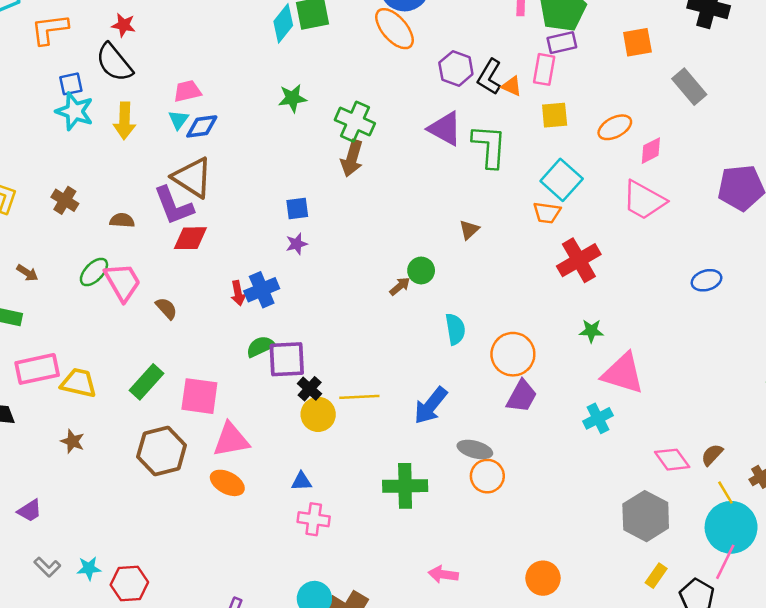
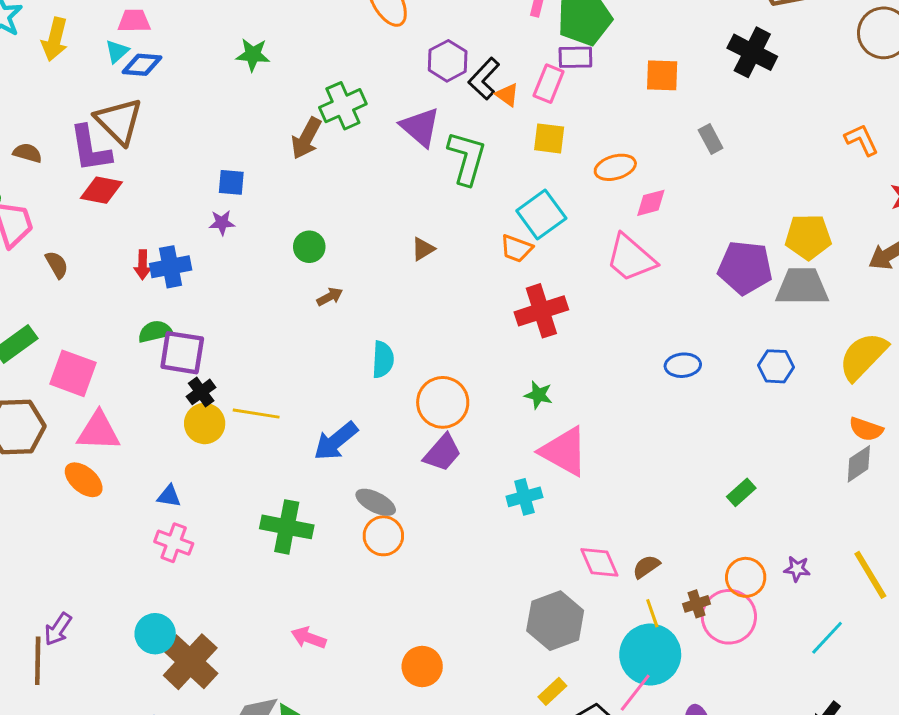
gray rectangle: (689, 87) -> (711, 139), size x0.7
green cross: (355, 122) -> (343, 106), moved, turned 30
green circle: (421, 270) -> (309, 247), moved

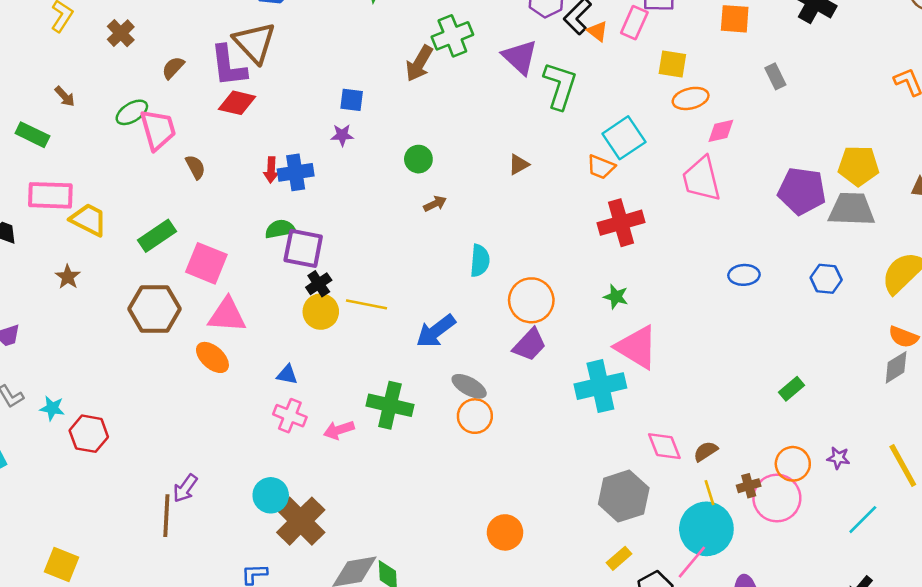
yellow square: (549, 138) -> (672, 64), moved
brown semicircle: (27, 153) -> (173, 68), turned -65
pink trapezoid: (631, 258) -> (701, 179), turned 33
cyan cross: (524, 497) -> (600, 386), size x1.6
pink arrow: (309, 638) -> (339, 430), moved, turned -40

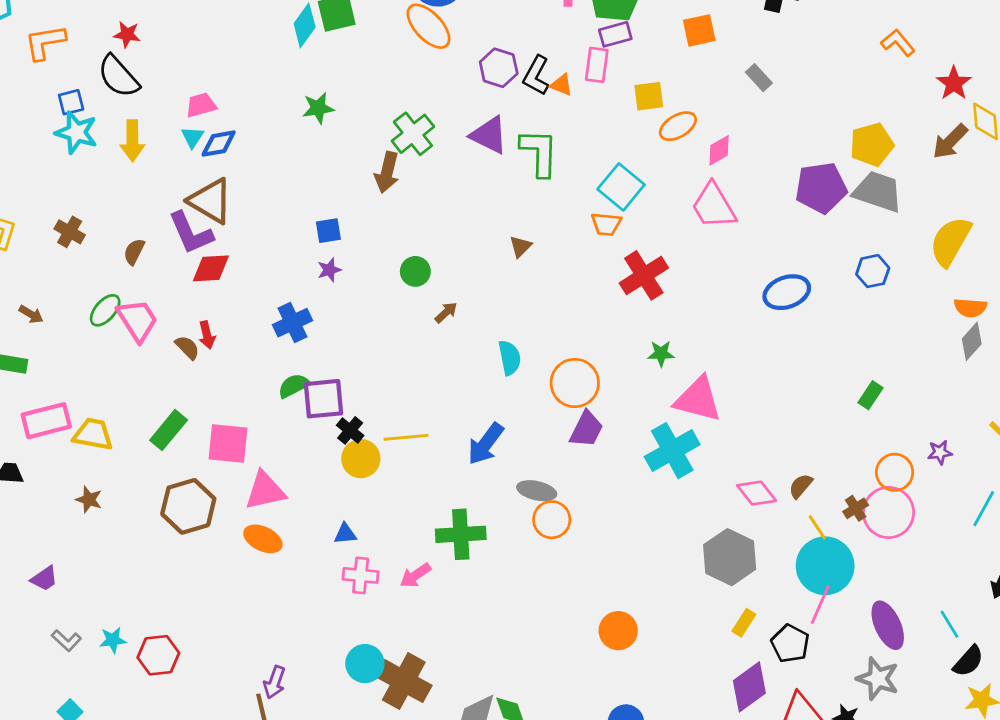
red arrow: (271, 170) -> (207, 335), moved
gray trapezoid: (852, 209) -> (878, 192), turned 33
blue ellipse: (744, 275) -> (787, 292), size x1.4

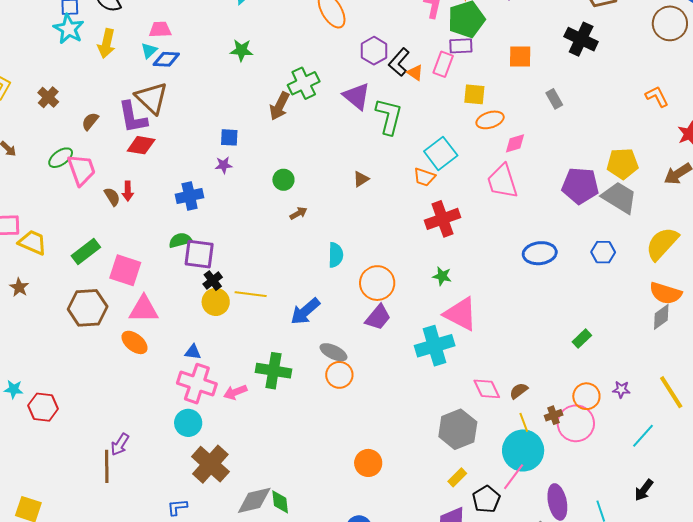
orange semicircle: (970, 308) -> (666, 293), size x1.4
pink cross: (361, 575) -> (197, 384), size x1.5
cyan circle: (365, 664) -> (188, 423), moved

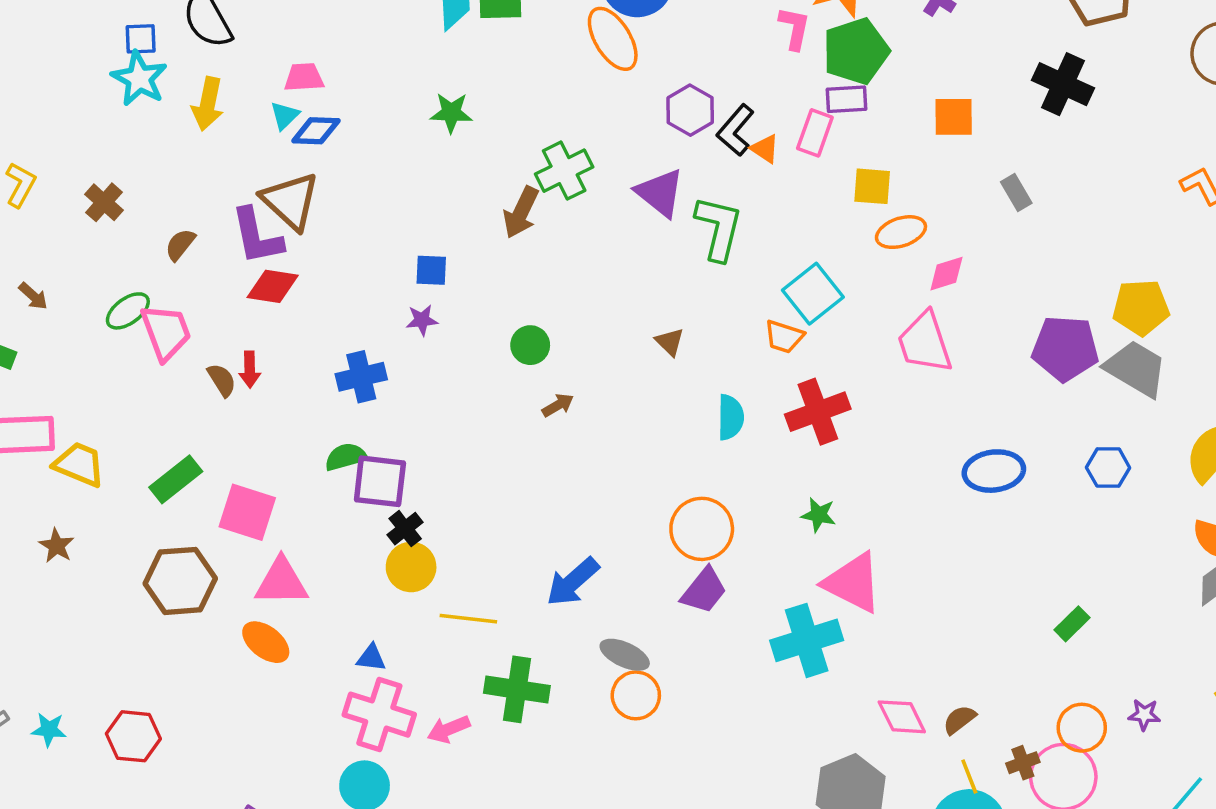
brown triangle: (361, 179) -> (670, 342), turned -42
cyan semicircle: (336, 255) -> (731, 417), moved
yellow line: (251, 294) -> (468, 619), moved
red hexagon: (43, 407) -> (133, 736), moved

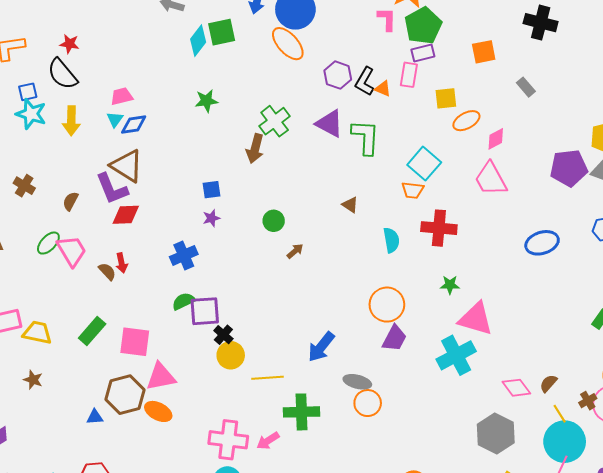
red cross: (818, 412) -> (439, 228), turned 36
brown hexagon: (180, 581) -> (125, 395), moved
blue triangle: (371, 658) -> (95, 417), moved

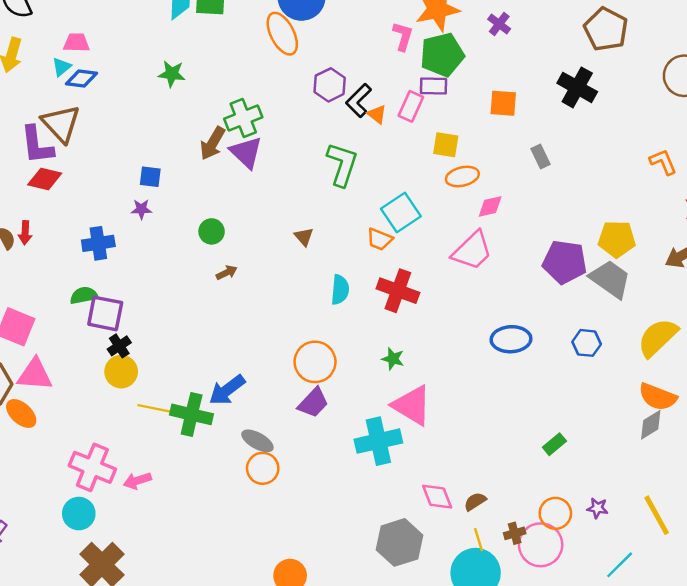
purple triangle: (330, 124) -> (246, 152), moved
pink trapezoid: (491, 179) -> (472, 251), turned -120
green cross: (302, 412) -> (192, 414), moved

